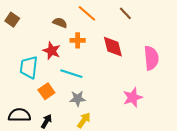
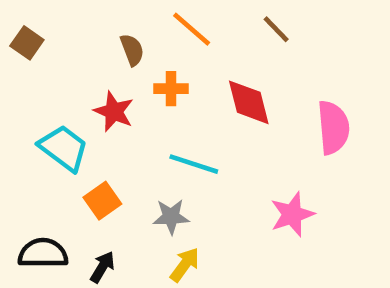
brown semicircle: (60, 23) -> (132, 50), turned 48
cyan trapezoid: (29, 67) -> (64, 148), turned 120
cyan line: (71, 74) -> (194, 164), moved

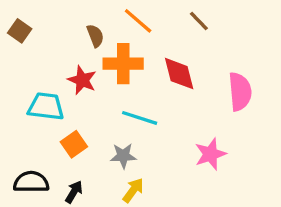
orange cross: (171, 89) -> (123, 64), size x1.6
cyan trapezoid: (64, 148) -> (46, 106), turned -30

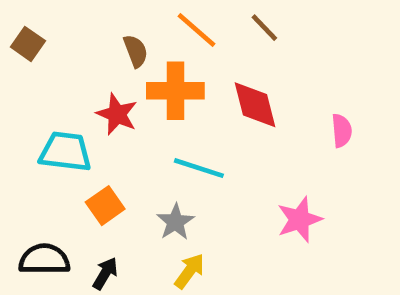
brown line: (199, 21) -> (264, 28), moved
pink semicircle: (240, 92) -> (342, 131), size x0.6
gray star: (123, 156) -> (175, 222), turned -30

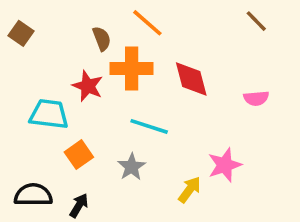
brown line: (264, 28) -> (256, 21), moved
pink semicircle: (342, 131) -> (256, 98), turned 90
yellow arrow: (189, 271) -> (190, 190), moved

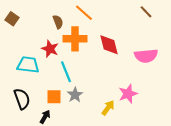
pink semicircle: (256, 98) -> (146, 56), size x1.6
cyan line: (149, 126) -> (66, 72), moved, turned 50
orange square: (79, 155) -> (54, 97), moved, turned 35
black semicircle: (33, 195) -> (22, 99), moved, turned 70

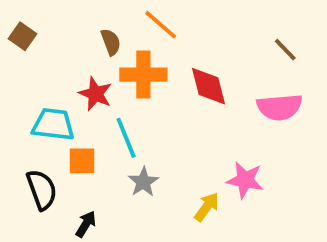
brown line: (146, 12) -> (285, 50), moved
pink star: (128, 94) -> (245, 180), turned 30
orange square: (54, 97) -> (82, 161), moved

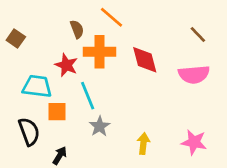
brown square: (23, 36) -> (16, 39), moved
pink star: (245, 180) -> (194, 142), moved
yellow arrow: (207, 207) -> (143, 144), turned -30

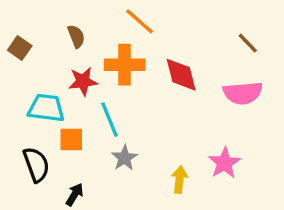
brown semicircle: (77, 29) -> (76, 36), moved
red star: (66, 65) -> (83, 81), turned -30
pink star: (194, 142) -> (224, 163), moved, turned 30

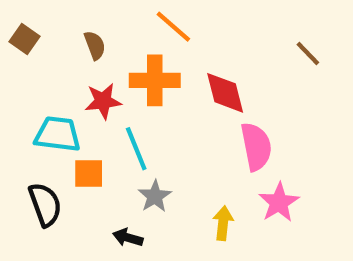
brown square: (20, 48) -> (24, 39), moved
pink semicircle: (243, 93) -> (256, 147), moved, turned -96
black arrow: (75, 195) -> (128, 238), moved, turned -105

